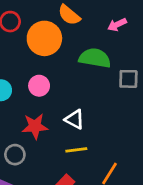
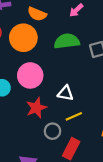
pink circle: (39, 86) -> (30, 75), size x1.5
gray circle: (15, 155) -> (52, 131), moved

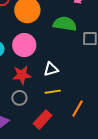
white triangle: (65, 93) -> (51, 69), turned -42
gray circle: (52, 131) -> (19, 98), moved

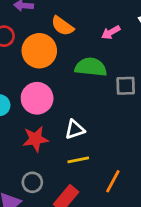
gray circle: (19, 98) -> (32, 182), moved

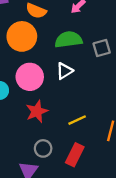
white triangle: (75, 129) -> (64, 71), moved

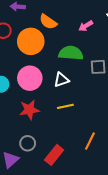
yellow line: (77, 120) -> (65, 106), moved

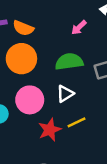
orange semicircle: (48, 22) -> (23, 28), moved
red star: (29, 110) -> (50, 130), moved

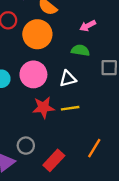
pink arrow: (79, 28) -> (88, 26), moved
green semicircle: (69, 62) -> (80, 50), size x0.7

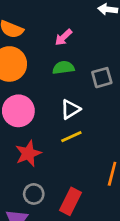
white triangle: (68, 79) -> (70, 109), moved
red star: (43, 107) -> (28, 153), moved

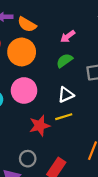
green semicircle: (63, 68) -> (65, 61), turned -35
red star: (28, 153) -> (40, 126), moved

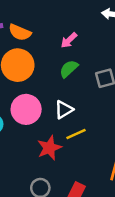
white triangle: (66, 95) -> (64, 110), moved

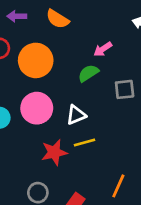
orange semicircle: (20, 32) -> (58, 19), moved
pink arrow: (69, 40) -> (103, 49), moved

